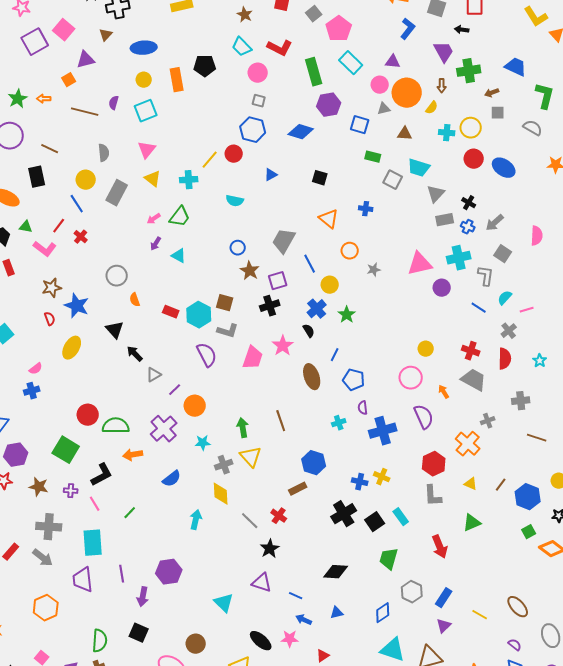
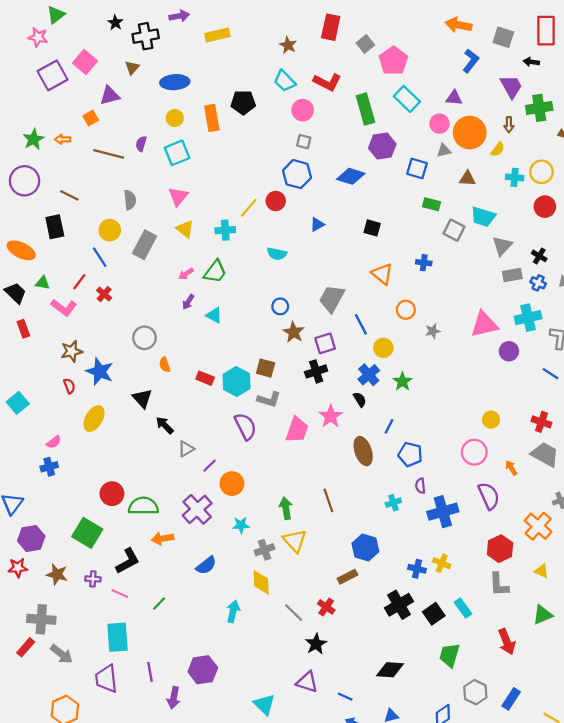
pink line: (95, 504) -> (120, 593), turned -35
gray cross: (49, 527) -> (41, 619), moved

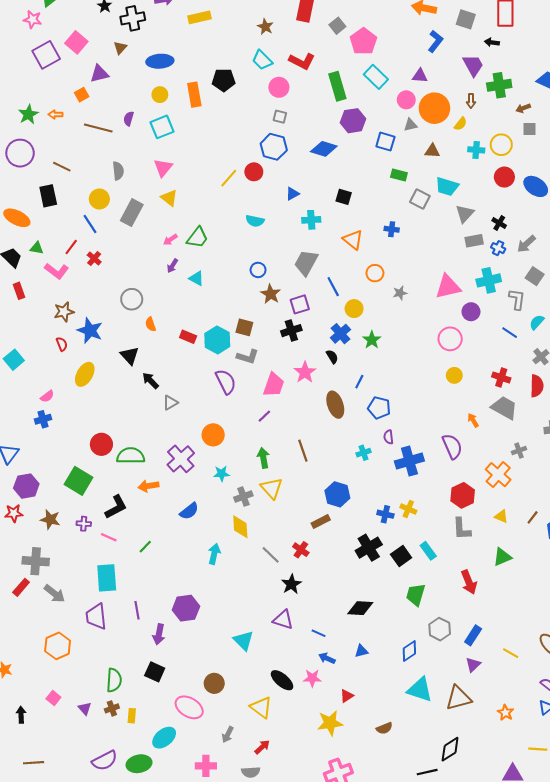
cyan cross: (225, 230) -> (311, 220), moved
pink circle: (474, 452) -> (450, 339), moved
purple line: (210, 466) -> (264, 416), moved

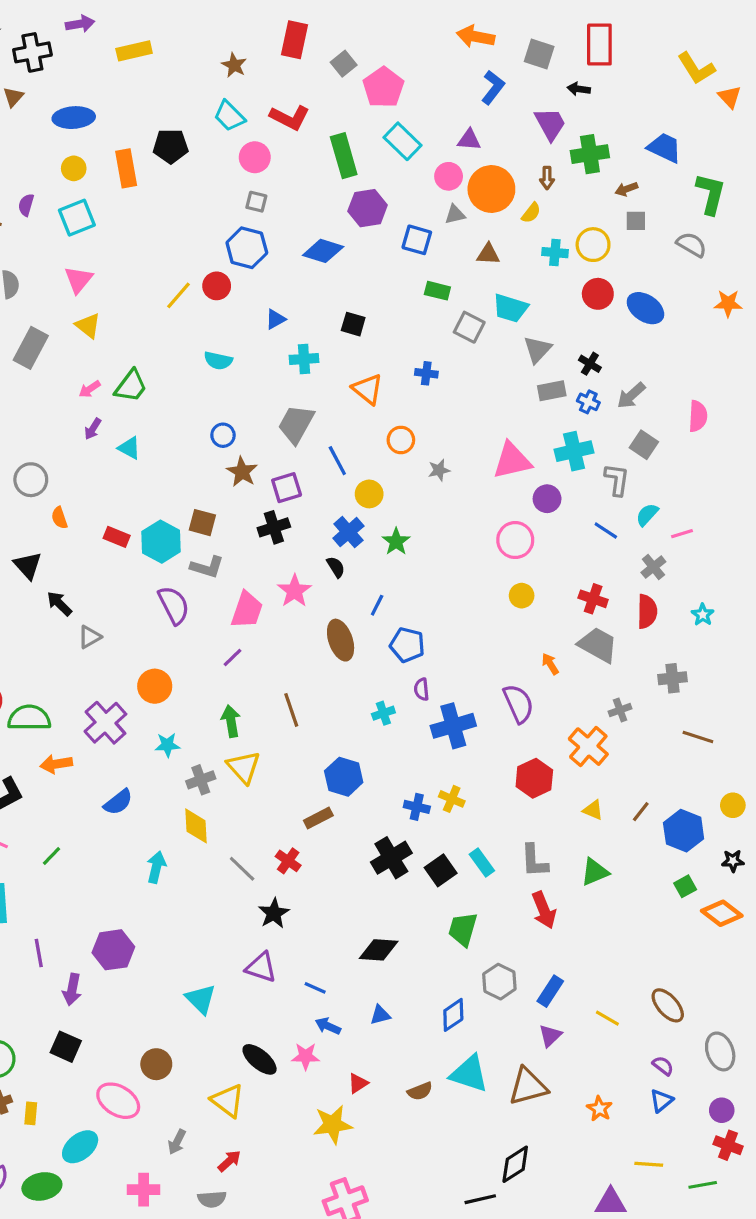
gray L-shape: (462, 529) -> (534, 861), moved
brown semicircle: (384, 728) -> (420, 1091), moved

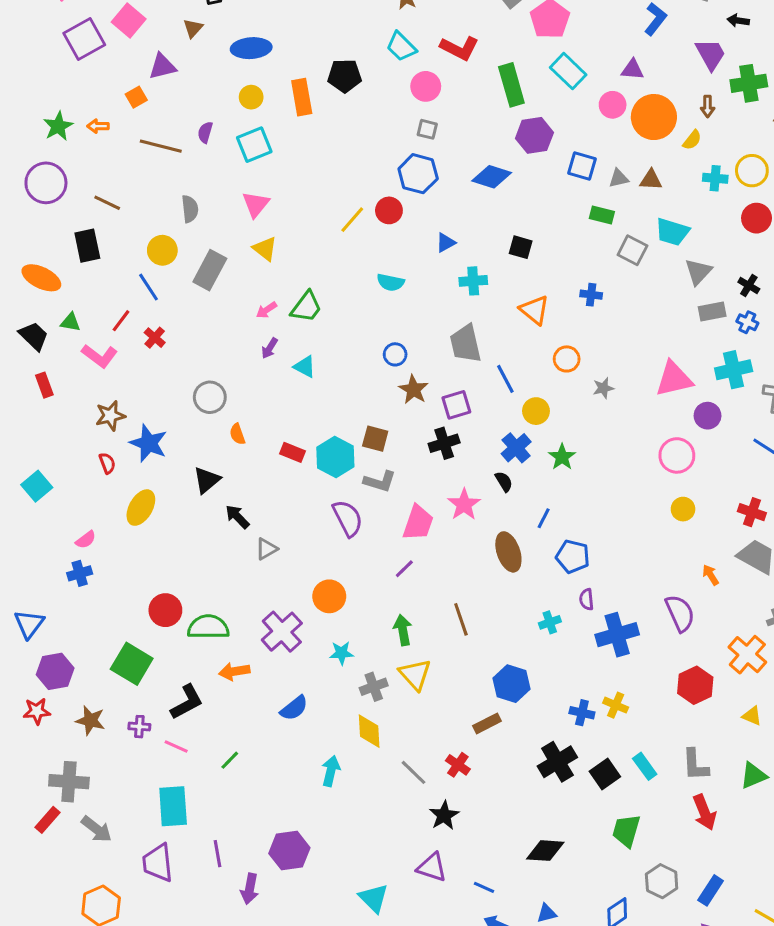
gray triangle: (455, 214) -> (619, 178), moved
gray trapezoid: (296, 424) -> (466, 344), turned -42
black triangle: (28, 565) -> (207, 480), turned 32

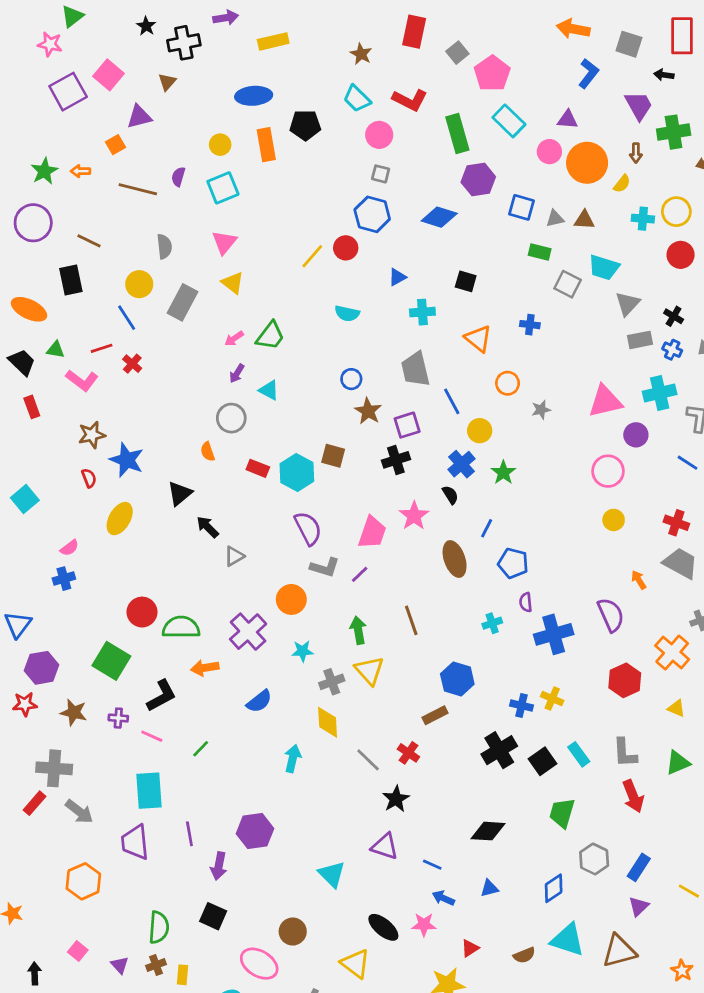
blue ellipse: (251, 48) -> (254, 96), moved
red line: (121, 321) -> (102, 348), turned 35
gray circle: (210, 397) -> (231, 418), moved
gray L-shape: (380, 481) -> (325, 567), moved

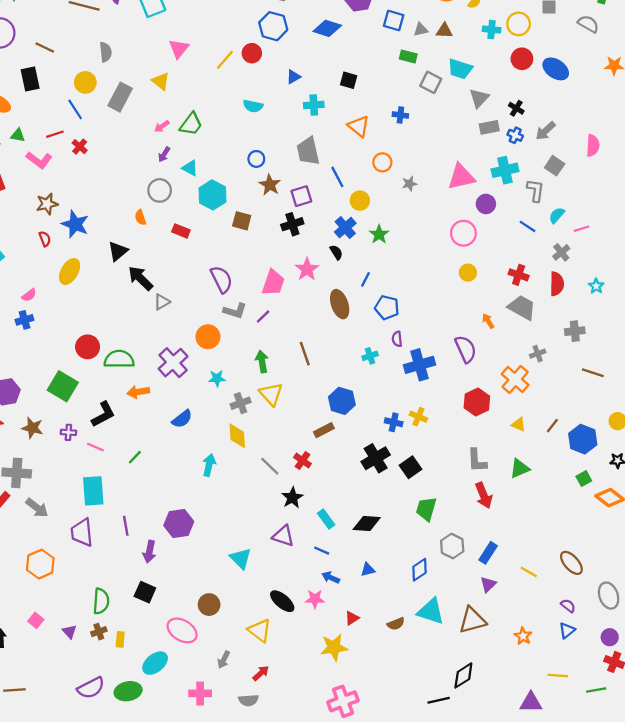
pink triangle: (224, 242) -> (179, 49), moved
cyan hexagon: (297, 473) -> (212, 195), moved
black arrow: (208, 527) -> (140, 278), size x1.4
cyan rectangle: (579, 754) -> (326, 519), moved

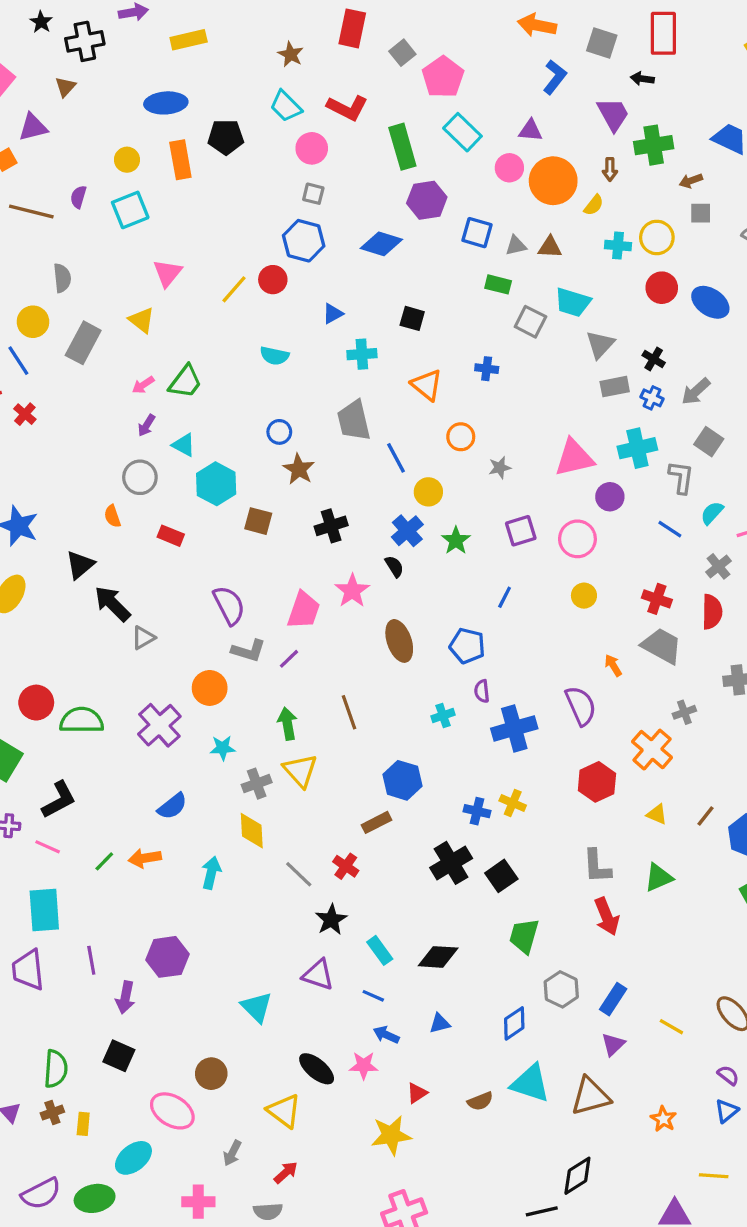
purple square: (301, 196) -> (521, 531), moved
blue line: (366, 279) -> (505, 597), moved
orange arrow: (138, 392) -> (145, 858), moved

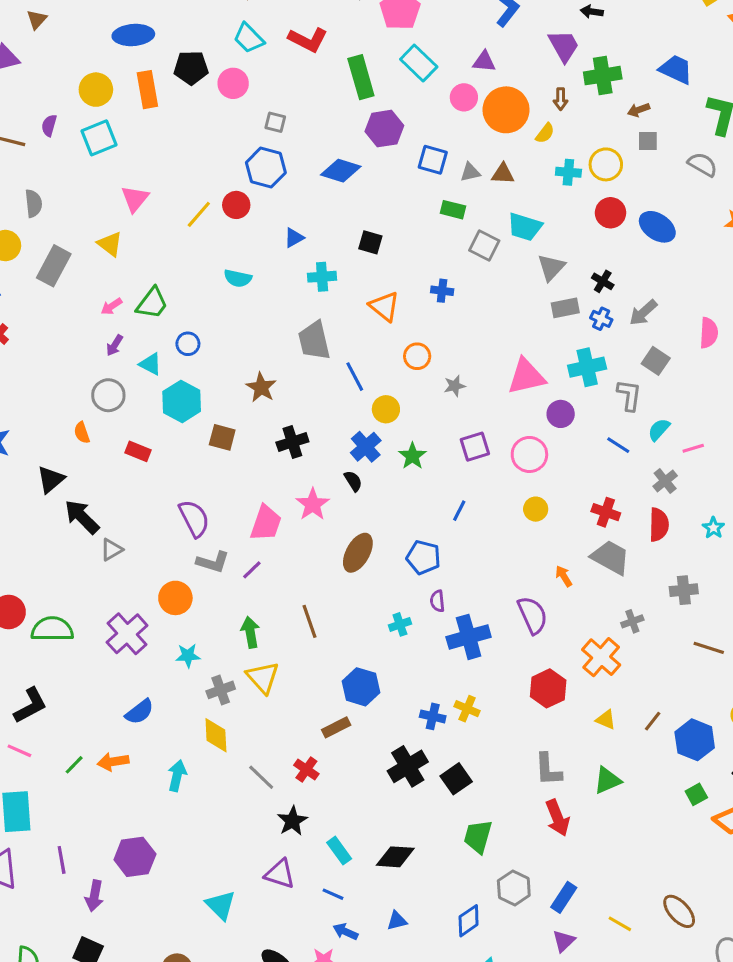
pink circle: (312, 148) -> (233, 83), moved
yellow circle: (127, 160) -> (96, 90), size x1.4
blue circle: (279, 432) -> (188, 344), moved
brown ellipse: (399, 641) -> (358, 553), turned 48

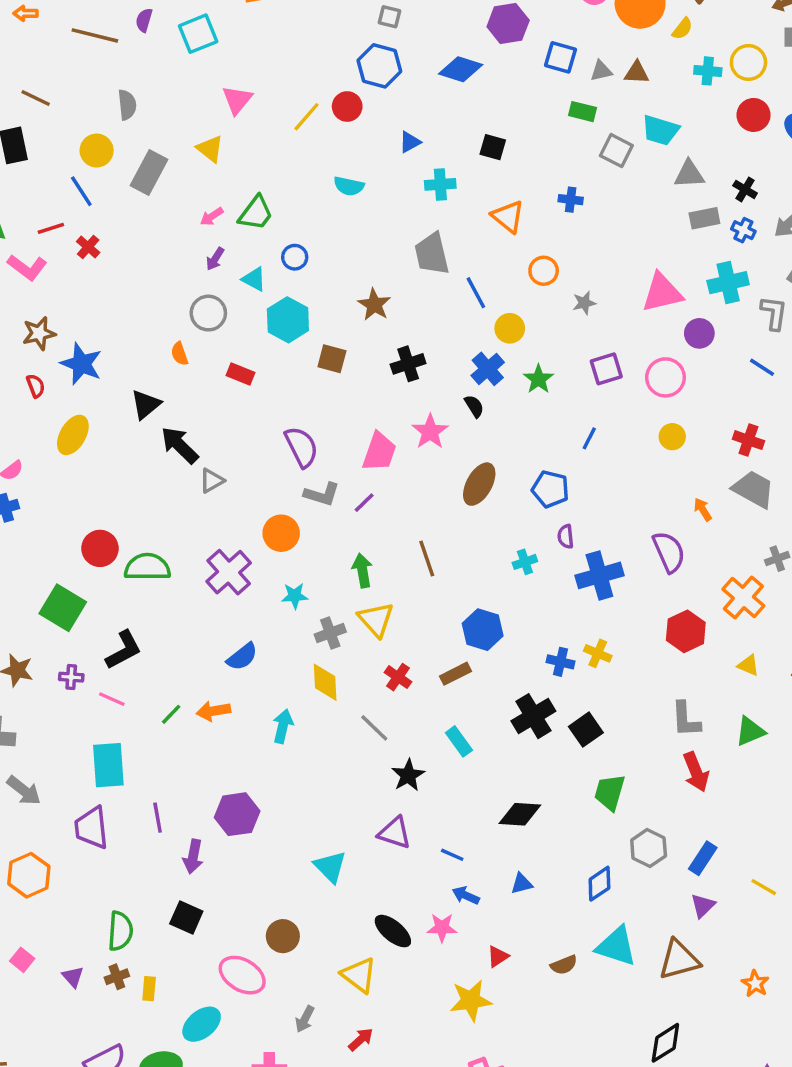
gray triangle: (551, 267) -> (689, 174), turned 44
red cross: (306, 769) -> (398, 677), moved
cyan rectangle: (339, 851) -> (459, 741), moved

